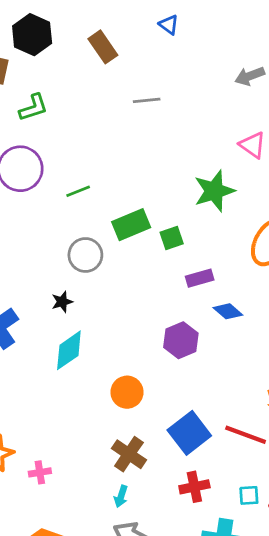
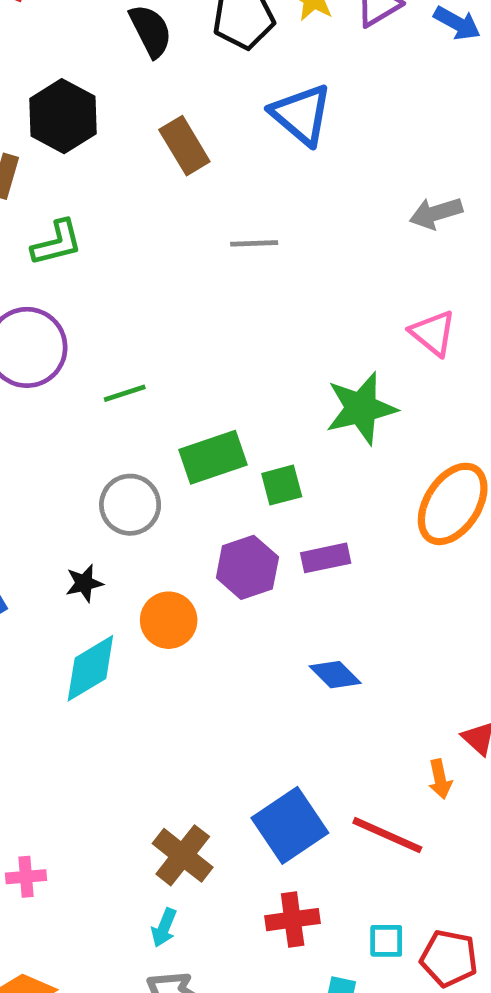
blue triangle: (169, 25) -> (301, 115), size x1.8
blue diamond: (228, 311) -> (335, 675), moved
purple hexagon: (181, 340) -> (247, 567), moved
orange circle: (127, 392) -> (169, 620), moved

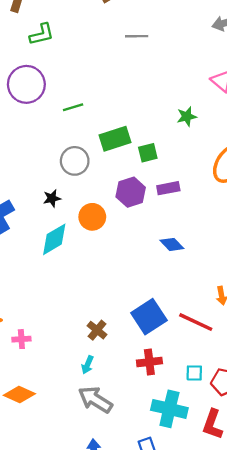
green star: (361, 408) -> (187, 116), size x0.6
brown cross: (183, 855) -> (97, 330), size x0.7

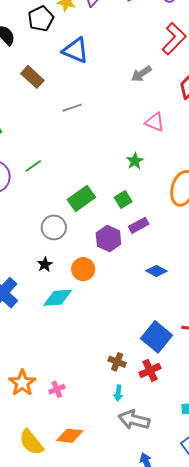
green line: (73, 107) -> (33, 166), moved
green square: (148, 153) -> (123, 200), moved
cyan diamond: (54, 239) -> (58, 298), turned 44
red cross: (149, 362) -> (150, 370), moved

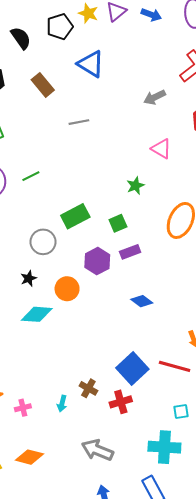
cyan arrow: (118, 393) -> (62, 404), moved

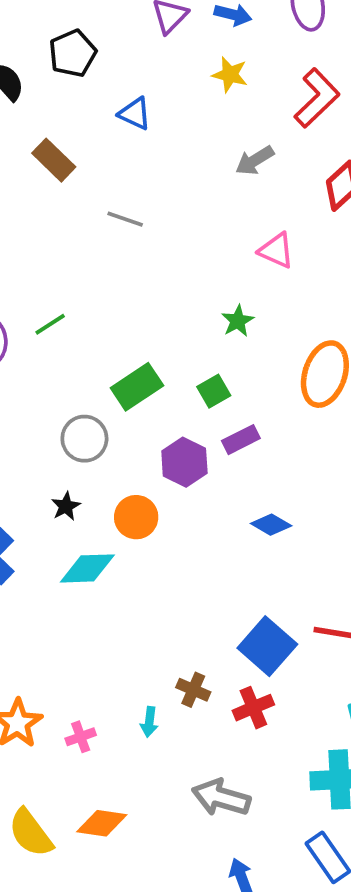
yellow star: (88, 13) -> (230, 75), moved
blue triangle: (91, 64) -> (135, 114), size x0.7
gray line: (79, 122) -> (125, 219), turned 36

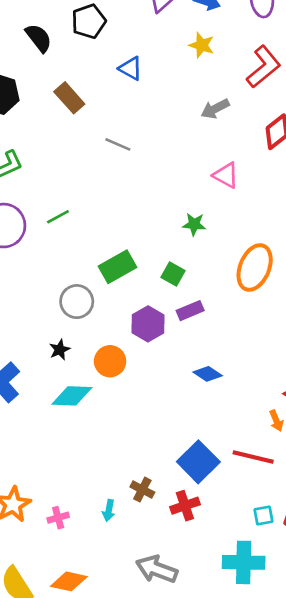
green star: (238, 321) -> (194, 224), turned 30
green square: (214, 391) -> (173, 274), turned -35

